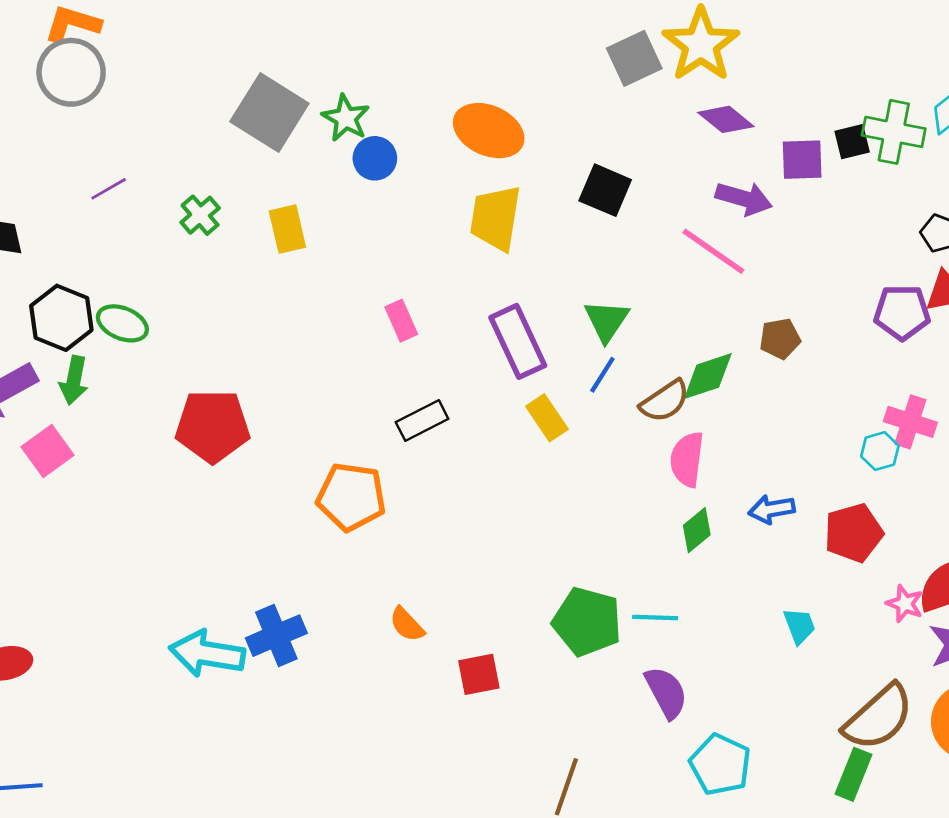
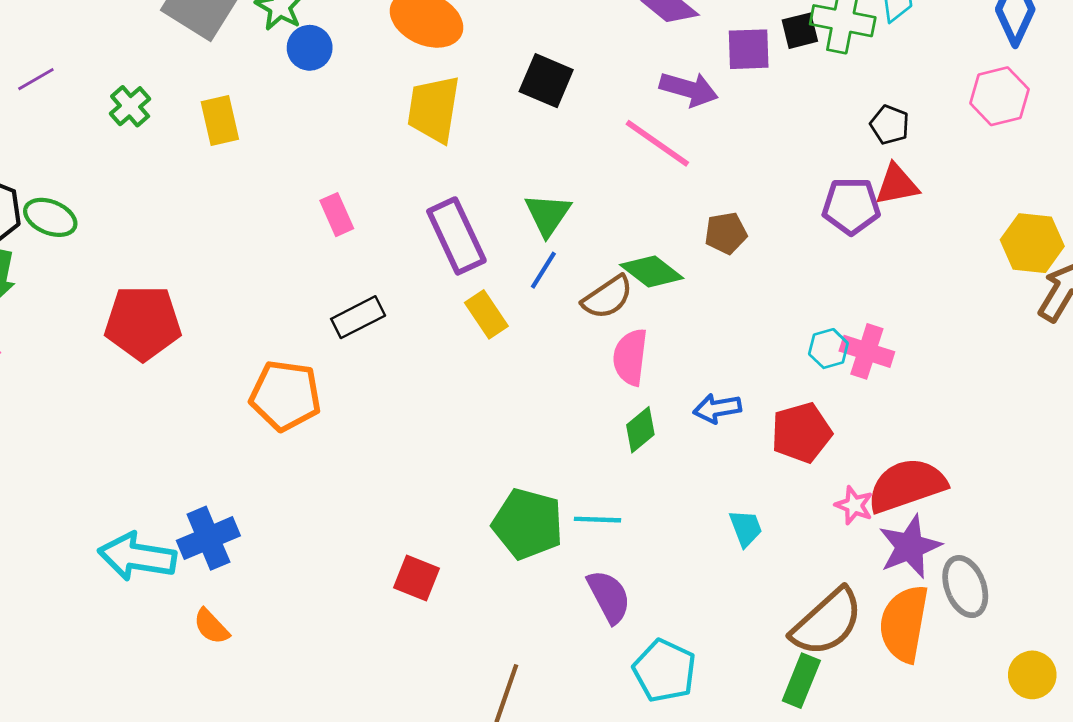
green diamond: (708, 376) -> (652, 272), turned 56
pink cross: (910, 422) -> (867, 351), moved
orange semicircle: (407, 624) -> (211, 626), moved
red square: (479, 674) -> (417, 578), turned 33

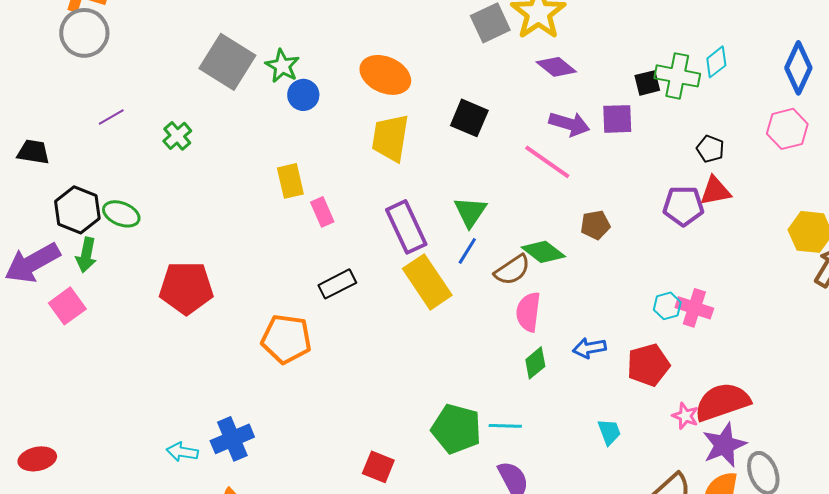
purple square: (749, 49) -> (617, 119), moved
yellow rectangle: (220, 120) -> (290, 181), moved
yellow rectangle: (486, 314) -> (427, 282), size x1.6
cyan arrow: (137, 557) -> (182, 452), size x0.6

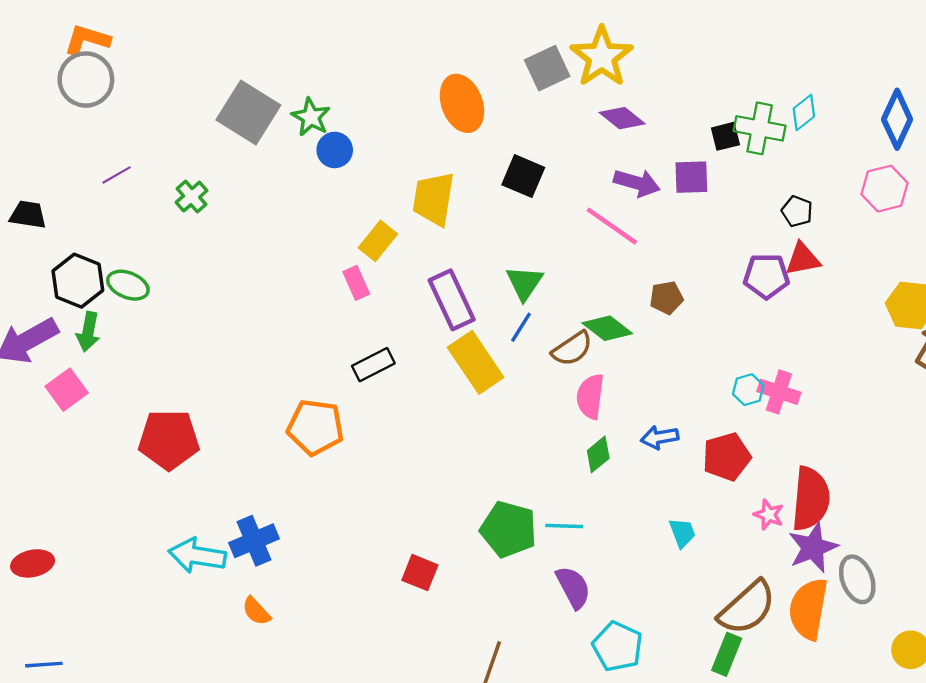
orange ellipse: (385, 75) -> (462, 103), moved, turned 45
yellow rectangle: (290, 181) -> (378, 241), moved, turned 52
red pentagon: (186, 288) -> (169, 440), moved
red semicircle: (722, 402) -> (811, 499), turned 114
cyan arrow: (182, 452) -> (197, 555), size x1.6

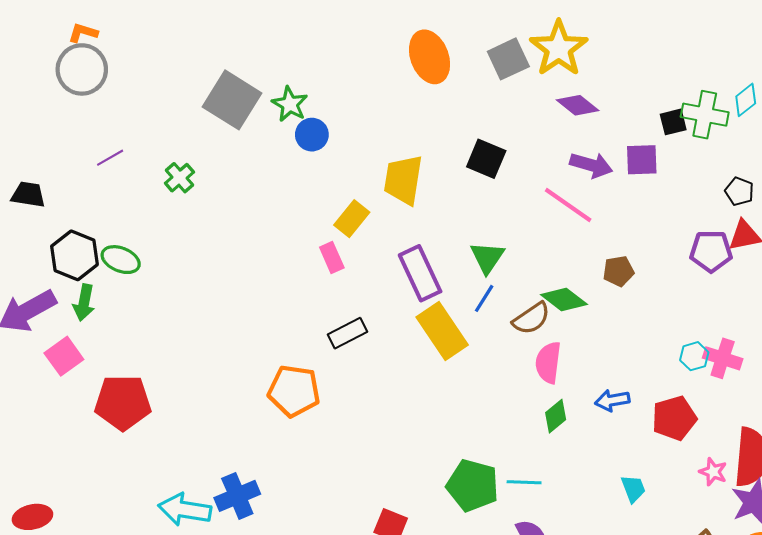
orange L-shape: (87, 40) -> (83, 33), size x0.7
orange ellipse: (462, 103) -> (430, 57), moved
red pentagon: (169, 440) -> (123, 402), moved

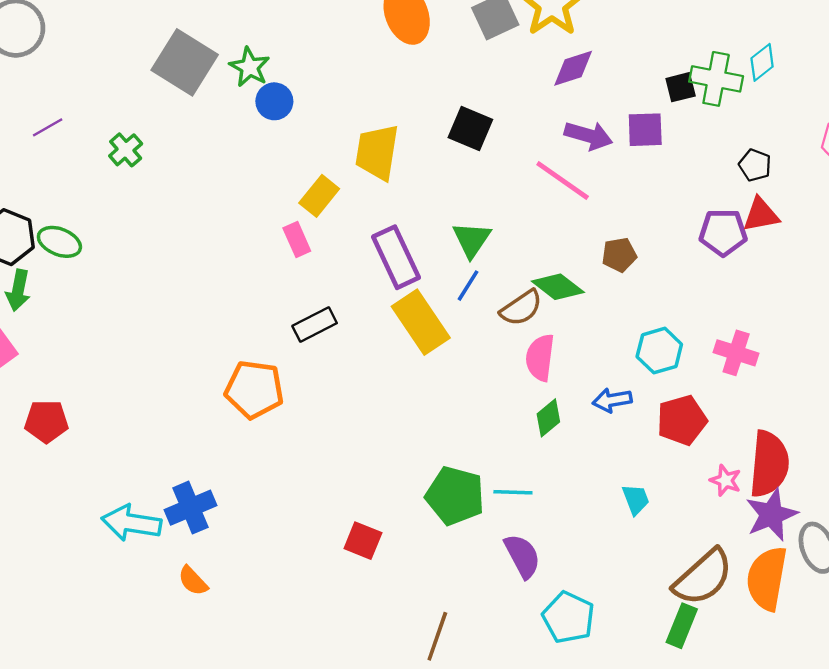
purple diamond: (578, 105) -> (573, 68), turned -57
cyan hexagon: (694, 356) -> (659, 351), moved, size x1.4
red pentagon: (123, 402) -> (46, 421), moved, size x0.7

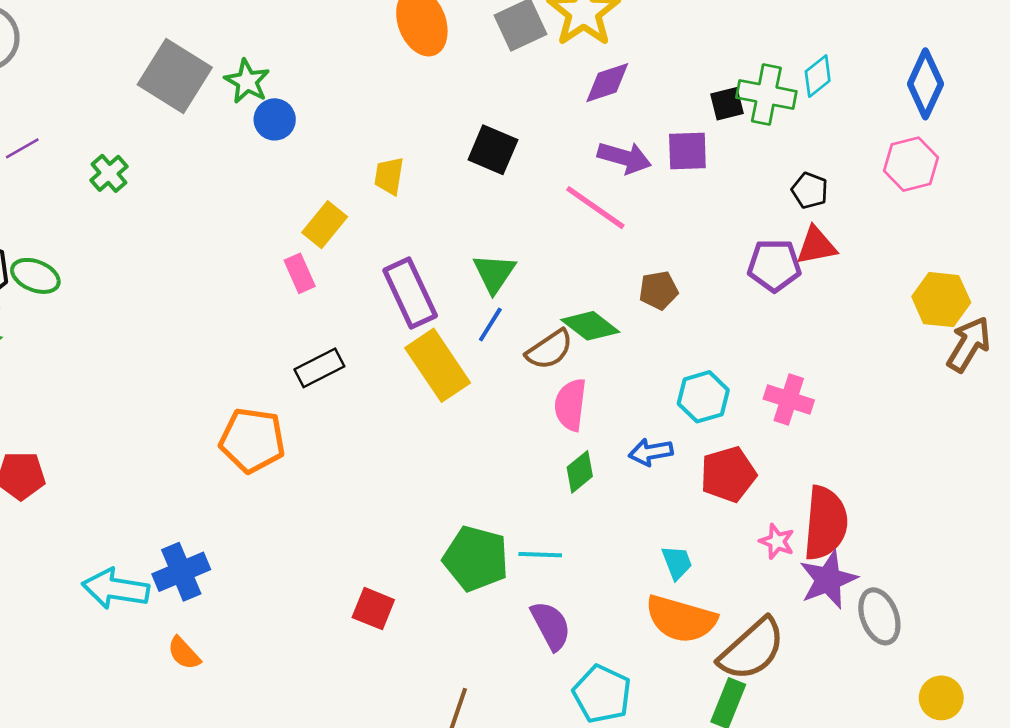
yellow trapezoid: (377, 152) -> (389, 176), size x0.6
orange semicircle: (767, 578) -> (681, 619), moved, turned -84

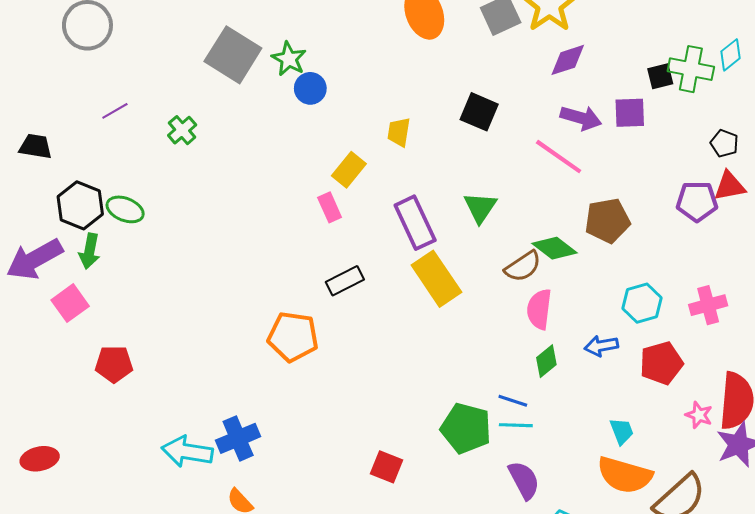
brown pentagon: (659, 290) -> (607, 221), size x1.5
blue line: (490, 325) -> (513, 401), moved, turned 76
pink cross: (789, 399) -> (708, 305), turned -33

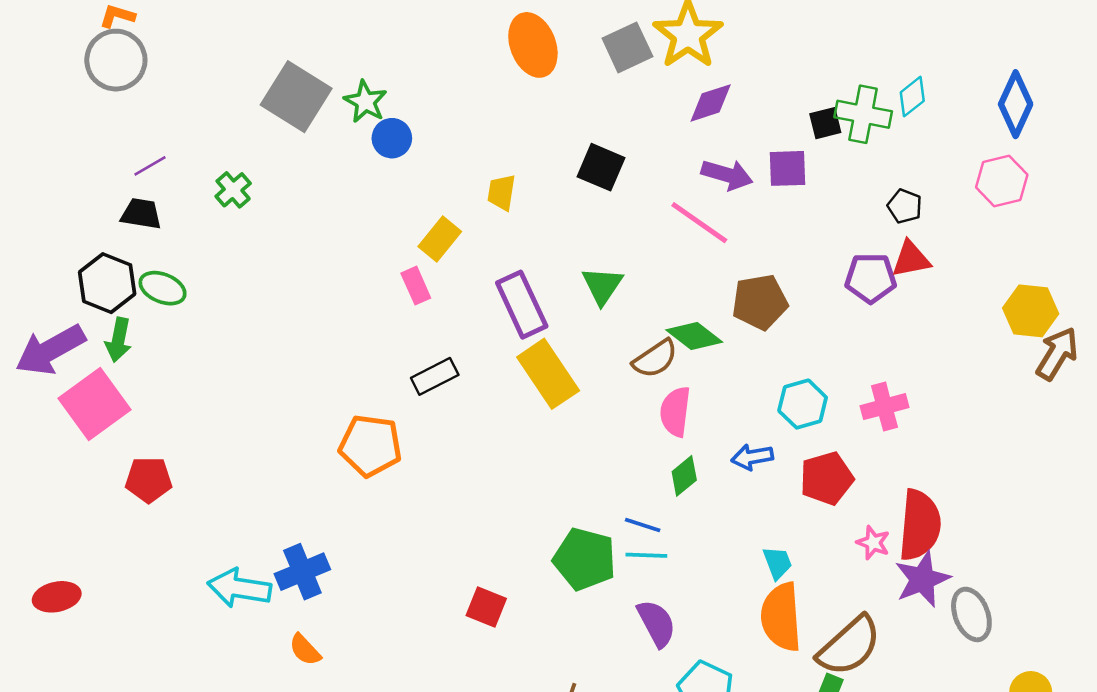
black trapezoid: (36, 146) -> (141, 214), moved
pink square: (70, 303) -> (94, 404), size x1.5
orange semicircle: (625, 475) -> (781, 617), turned 70

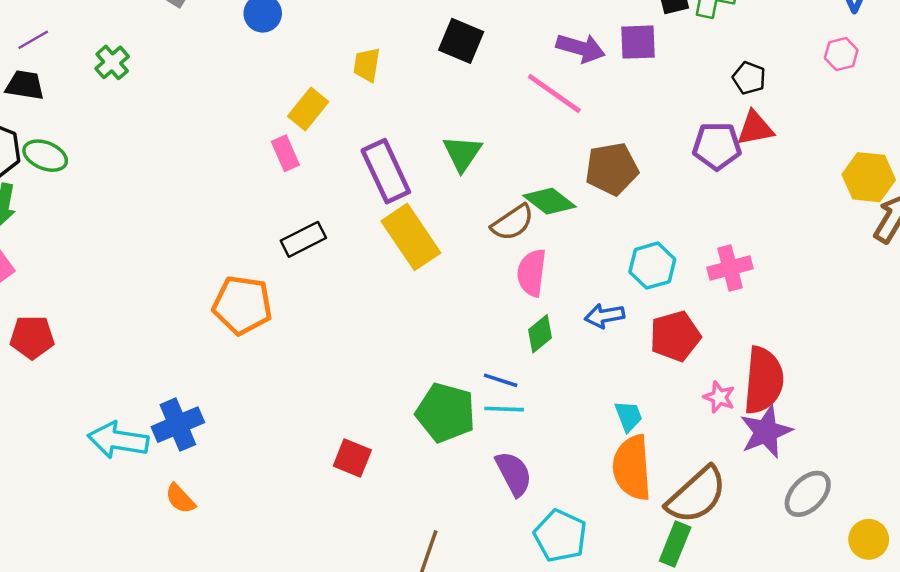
pink hexagon: (1002, 181) -> (841, 54), size x0.7
gray ellipse: (971, 614) -> (808, 494), moved, turned 66

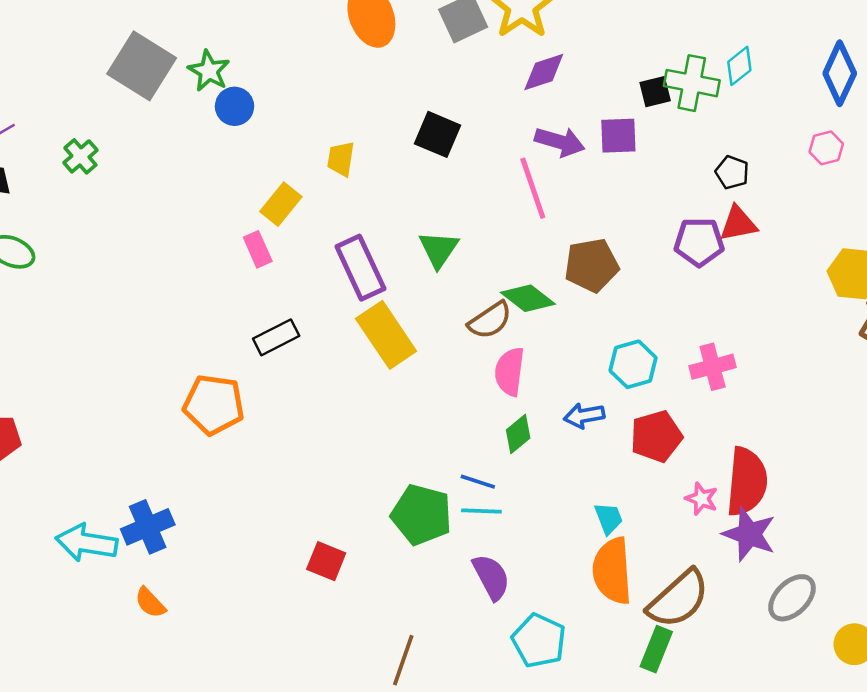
pink line: (554, 93) -> (533, 188), turned 36
purple star: (766, 432) -> (749, 534), turned -30

